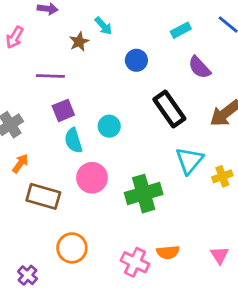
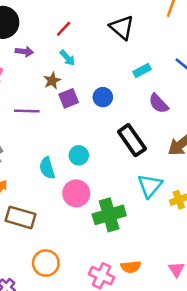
cyan arrow: (103, 26) -> (67, 58), moved
purple square: (63, 110) -> (69, 98), moved
pink circle: (92, 178) -> (76, 193), moved

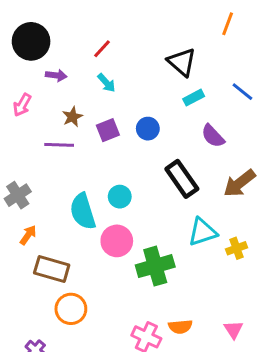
black triangle: (122, 27) -> (182, 62), moved
brown star: (52, 81) -> (72, 117), moved
cyan semicircle: (47, 168) -> (83, 211), size x1.4
cyan triangle: (150, 186) -> (202, 232), turned 32
orange circle: (46, 263) -> (71, 309), moved

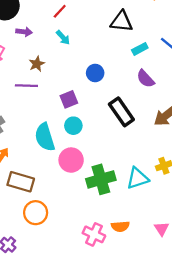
black triangle: (182, 62) -> (121, 21), turned -35
cyan rectangle: (194, 98) -> (140, 49), moved
purple square: (108, 130) -> (69, 99), moved
cyan triangle: (202, 232) -> (137, 178), moved

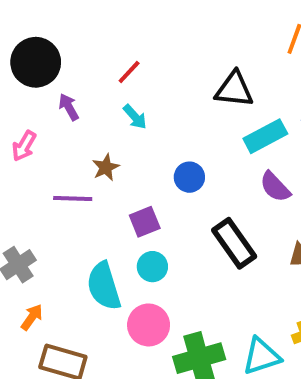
purple arrow: (24, 32) -> (69, 107), turned -126
cyan rectangle: (140, 49) -> (265, 136), size x1.5
brown star: (37, 64) -> (106, 167), moved

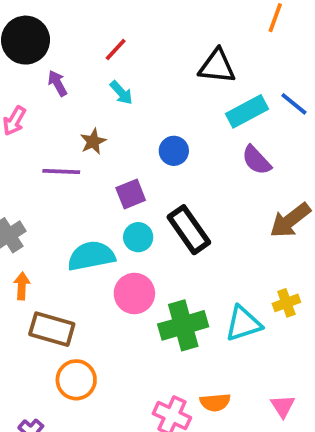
black rectangle: (234, 243) -> (189, 230), moved
cyan semicircle: (104, 286) -> (91, 256), turned 96
orange arrow: (32, 317) -> (22, 286), turned -32

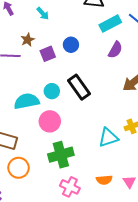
purple semicircle: (256, 160) -> (115, 50), turned -108
purple square: (131, 194) -> (48, 54), moved
green cross: (183, 325) -> (61, 155), moved
orange semicircle: (215, 402) -> (104, 180), moved

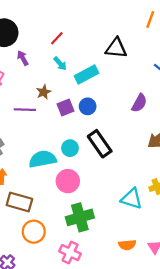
cyan rectangle: (110, 24) -> (86, 74), moved
blue circle: (71, 45) -> (88, 106), moved
cyan triangle: (108, 138) -> (132, 199), turned 35
pink cross: (70, 187) -> (70, 253), moved

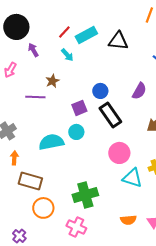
cyan rectangle: (86, 74) -> (86, 35), moved
blue circle: (88, 106) -> (100, 91), moved
purple square: (66, 107) -> (79, 108), moved
black rectangle: (100, 144) -> (110, 115), moved
pink circle: (68, 181) -> (119, 153), moved

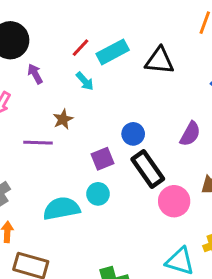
pink circle: (119, 153) -> (174, 201), moved

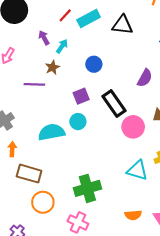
purple arrow: (35, 74) -> (44, 38), moved
cyan arrow: (85, 81) -> (62, 46), moved, turned -104
blue circle: (133, 134) -> (94, 64), moved

